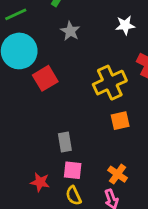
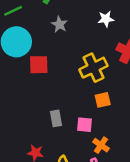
red square: (45, 78) -> (39, 65), turned 30
pink square: (73, 170) -> (85, 125), moved

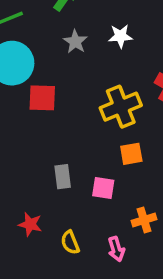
white star: (106, 19) -> (120, 36), moved
orange cross: (101, 145) -> (144, 220), moved, turned 35

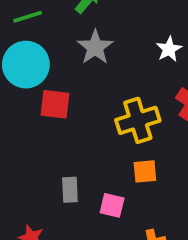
white star: (120, 36) -> (169, 49), moved, turned -30
gray star: (75, 42) -> (95, 47), size x1.4

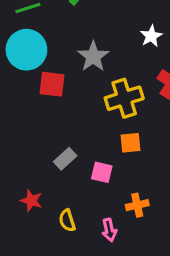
gray star: (95, 47) -> (93, 56), moved
gray rectangle: (70, 190) -> (65, 159), turned 50

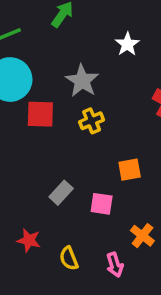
white star: (151, 36) -> (127, 44), moved
yellow cross: (124, 98) -> (91, 121), moved, size x0.6
orange cross: (137, 205) -> (142, 236), turned -35

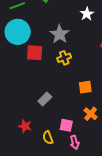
pink square: (102, 204) -> (66, 125), moved
orange cross: (142, 236) -> (91, 114), moved

